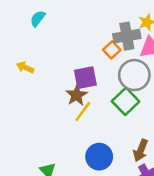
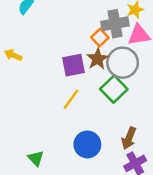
brown star: (77, 95) -> (97, 59), moved

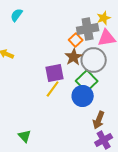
purple square: (74, 65) -> (55, 73), moved
blue circle: (87, 144) -> (83, 96), moved

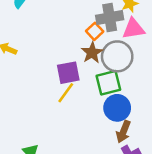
green square: (87, 81) -> (108, 83), turned 30
blue circle: (83, 96) -> (117, 108), moved

